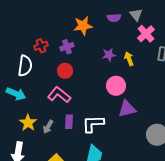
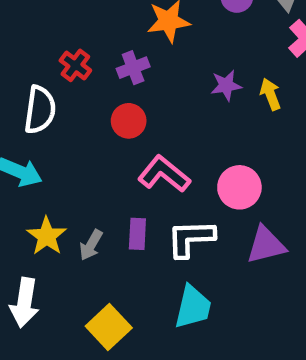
red cross: (41, 46) -> (75, 65), turned -32
pink circle: (116, 86) -> (239, 187), moved
pink L-shape: (59, 95) -> (164, 174), moved
purple triangle: (127, 109) -> (266, 245), moved

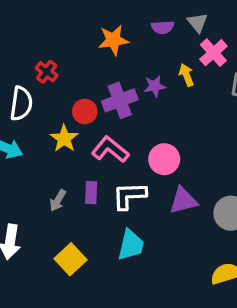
purple cross: (133, 68) -> (120, 100), moved, size x1.5
yellow arrow: (270, 94) -> (186, 75), moved
yellow star: (47, 236) -> (64, 139), moved

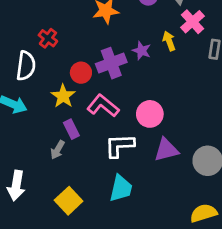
purple star: (155, 86) -> (142, 51), turned 30
purple rectangle: (91, 193) -> (71, 129), moved, turned -30

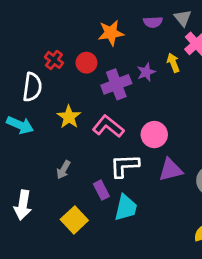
purple star: (142, 51) -> (146, 72), turned 30
red circle: (81, 73) -> (86, 63), moved
purple rectangle: (71, 129) -> (101, 190), moved

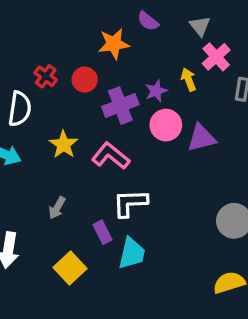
purple semicircle: (153, 22) -> (148, 21), moved, turned 42
pink circle: (154, 135) -> (166, 125), moved
purple triangle: (171, 170) -> (202, 138), moved

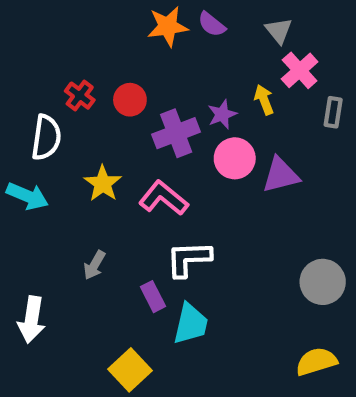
orange star: (114, 44) -> (168, 26), moved
yellow square: (70, 268) -> (130, 370), moved

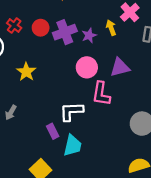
purple cross: (176, 133) -> (65, 32), moved
pink circle: (235, 158) -> (87, 67), moved
pink L-shape: (163, 198) -> (101, 94), moved, turned -120
gray arrow: (94, 265) -> (11, 113), moved

